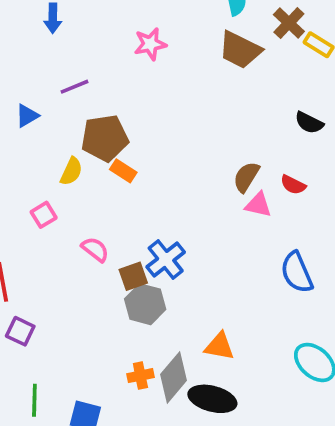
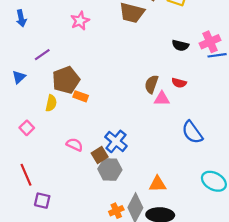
pink square: (44, 215) -> (27, 128), moved

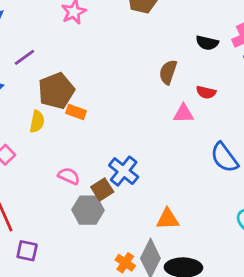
brown semicircle: (151, 84) -> (168, 72), moved
gray hexagon: (110, 169) -> (88, 210), moved
orange triangle: (158, 184) -> (168, 219), moved
orange cross: (116, 211) -> (125, 263), turned -32

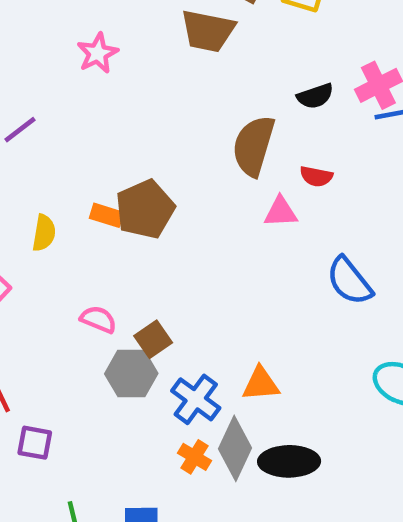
black semicircle: (207, 43) -> (315, 96), turned -30
brown semicircle: (168, 72) -> (254, 146), size x1.5
brown pentagon: (56, 91) -> (145, 209), moved
blue cross: (124, 171) -> (196, 399), moved

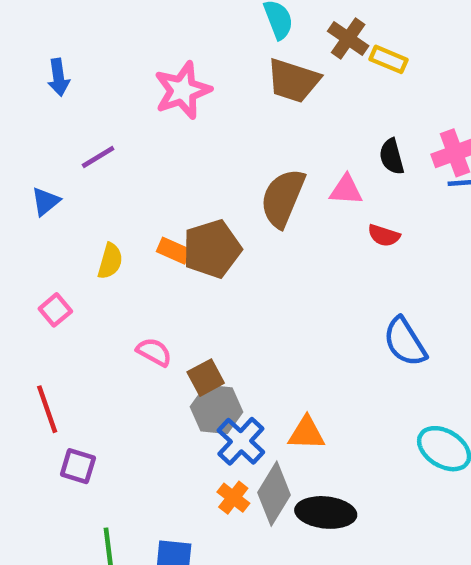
pink star: (98, 53) -> (183, 90), size x1.4
black semicircle: (315, 96) -> (392, 157), turned 87
brown semicircle: (254, 146) -> (283, 198), moved
pink triangle: (281, 212) -> (346, 190), moved
gray hexagon: (131, 374) -> (216, 409), moved

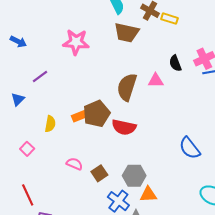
blue arrow: (59, 77) -> (18, 42), turned -49
pink star: (183, 90) -> (76, 42), turned 30
red semicircle: (384, 235) -> (124, 127), moved, size x1.6
orange rectangle: (174, 251) -> (79, 116), turned -40
gray hexagon: (216, 409) -> (134, 176), moved

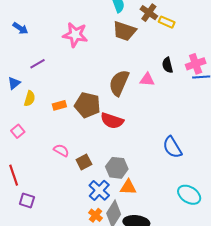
brown pentagon: (97, 114) -> (87, 105), turned 30
orange rectangle: (79, 116) -> (59, 105), moved
yellow semicircle: (50, 124) -> (30, 99), moved

